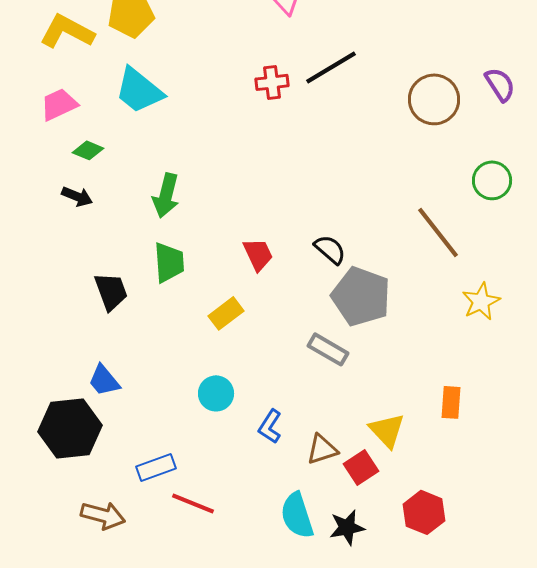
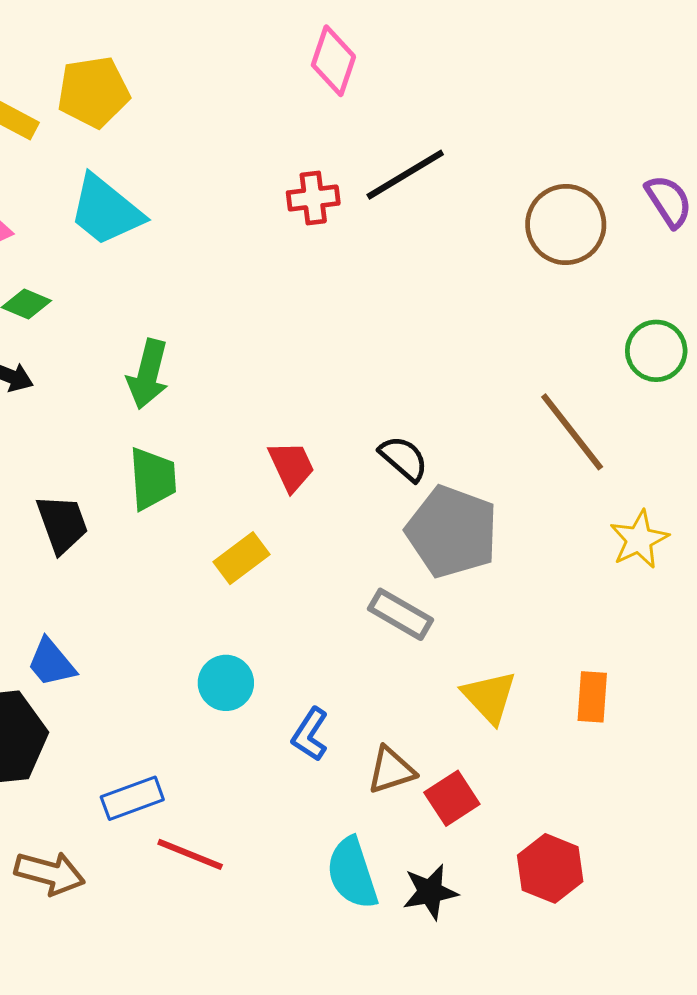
yellow triangle: (387, 430) -> (489, 697), moved

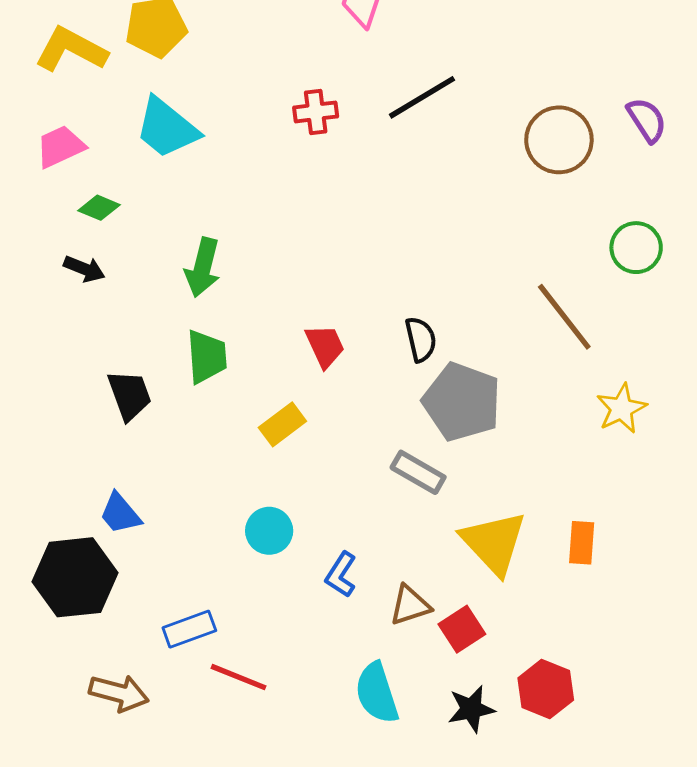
red cross: (313, 198) -> (316, 112), moved
black semicircle: (404, 458) -> (421, 339), turned 36
yellow triangle: (489, 697) -> (494, 543), size x1.4
black star: (430, 892) -> (471, 709), moved

